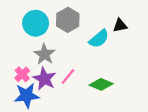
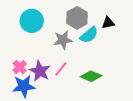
gray hexagon: (68, 20) -> (77, 18), moved
gray star: (44, 54) -> (63, 40), moved, turned 30

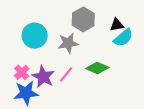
cyan circle: (32, 21) -> (35, 36), moved
cyan semicircle: (89, 35) -> (123, 38), moved
green diamond: (91, 76) -> (97, 68), moved

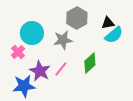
green diamond: (97, 68) -> (90, 63), turned -65
pink cross: (22, 72) -> (18, 52), moved

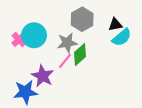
pink cross: (18, 52) -> (19, 40), moved
green diamond: (90, 63) -> (80, 55), moved
pink line: (61, 69) -> (65, 61), moved

